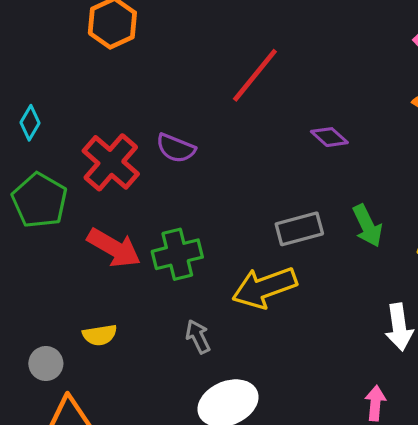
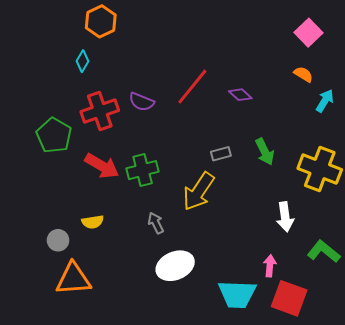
red line: (255, 75) -> (192, 87), moved
cyan diamond: (30, 123) -> (82, 61), moved
red cross: (111, 162) -> (100, 111), turned 30
gray rectangle: (299, 229) -> (221, 154), size x0.7
yellow arrow: (264, 287) -> (199, 191), turned -36

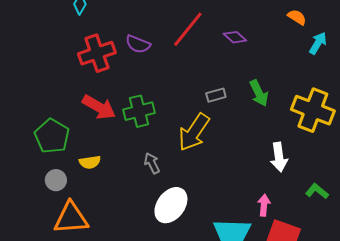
green pentagon: (54, 135) -> (52, 136), moved
green L-shape: (324, 251) -> (317, 191), size x0.7
white ellipse: (175, 266) -> (171, 205), turned -30

